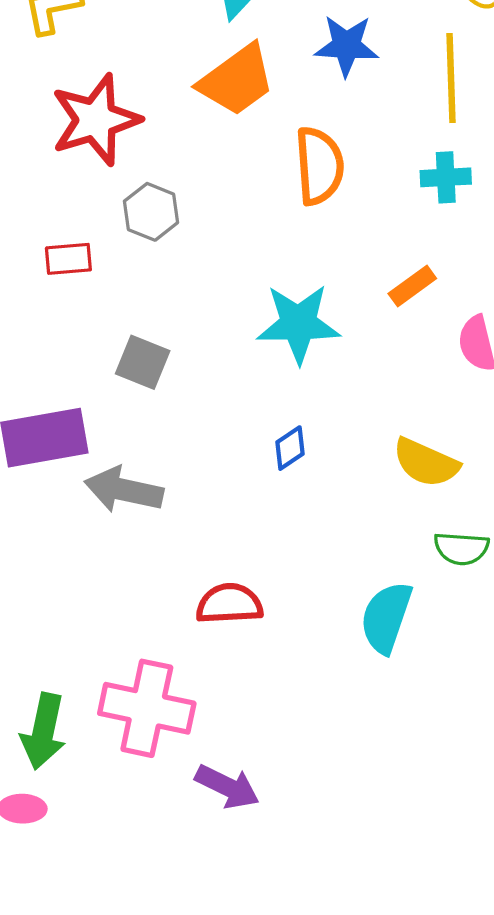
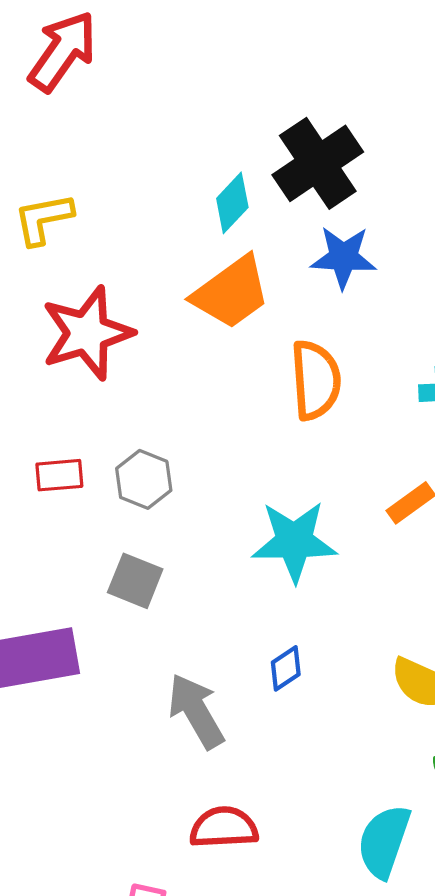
gray hexagon: (151, 212) -> (144, 479), moved
gray arrow: (124, 490) -> (196, 711), moved, turned 48

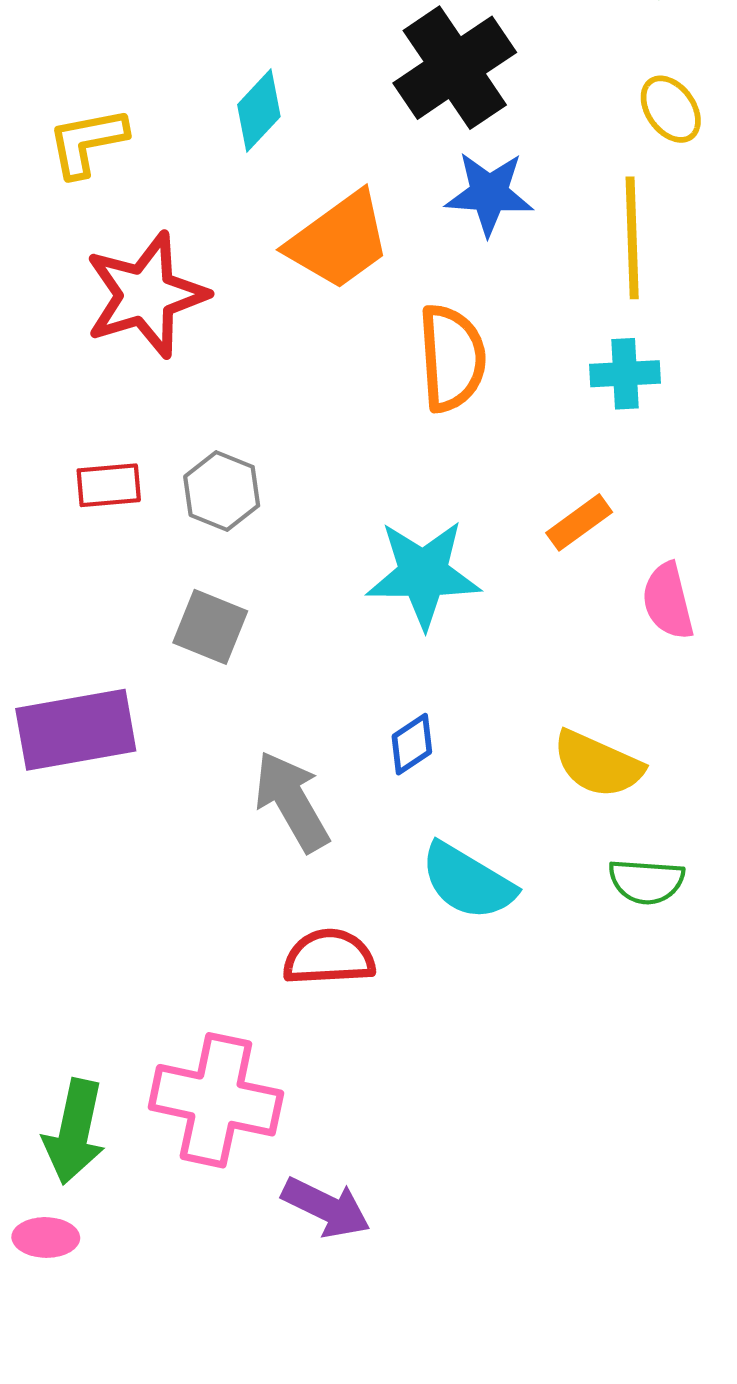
cyan diamond: (232, 203) -> (259, 111), moved
cyan semicircle: (384, 841) -> (468, 881), moved, turned -78

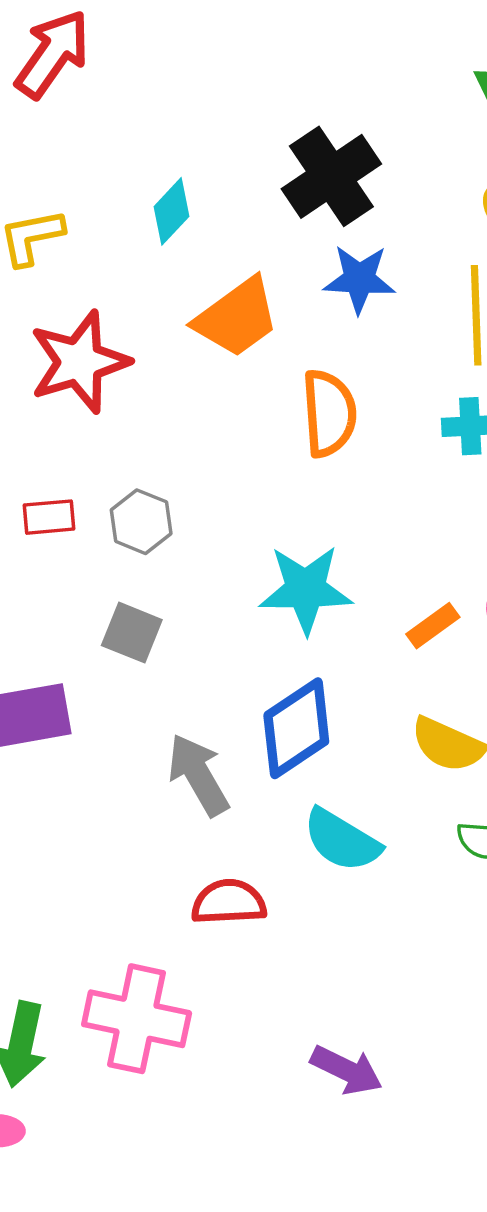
orange rectangle: (579, 522) -> (433, 626), moved
blue diamond: (412, 744) -> (296, 728), size x2.0
purple arrow: (326, 1207) -> (347, 1070), moved

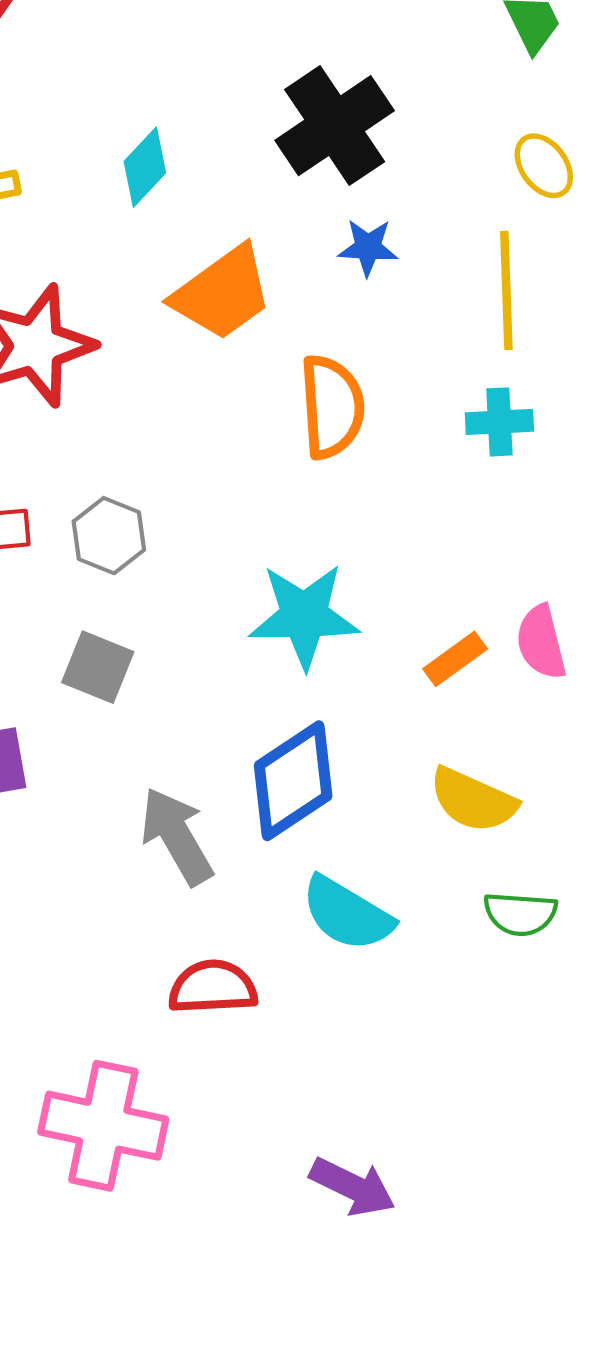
blue star: (359, 279) -> (368, 247), size x0.7

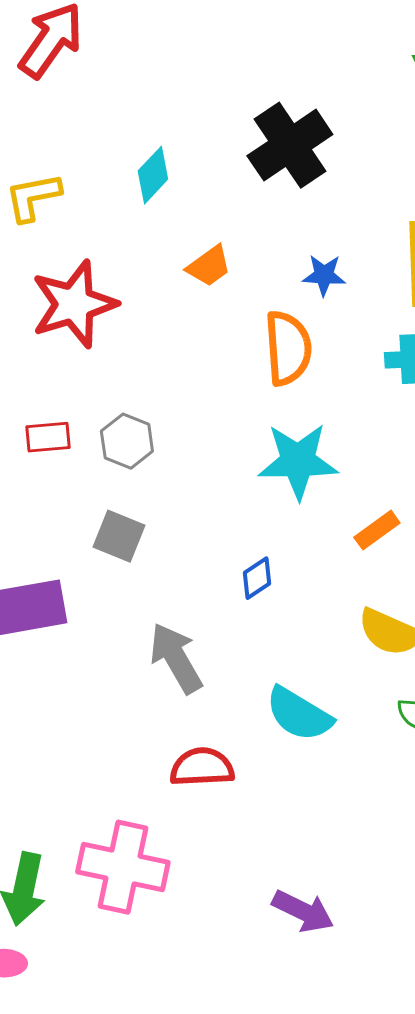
blue star: (368, 247) -> (324, 275), moved
orange trapezoid: (222, 293) -> (209, 266), size x0.6
cyan star: (304, 616) -> (298, 461), moved
blue diamond: (293, 781) -> (257, 578), moved, size x0.5

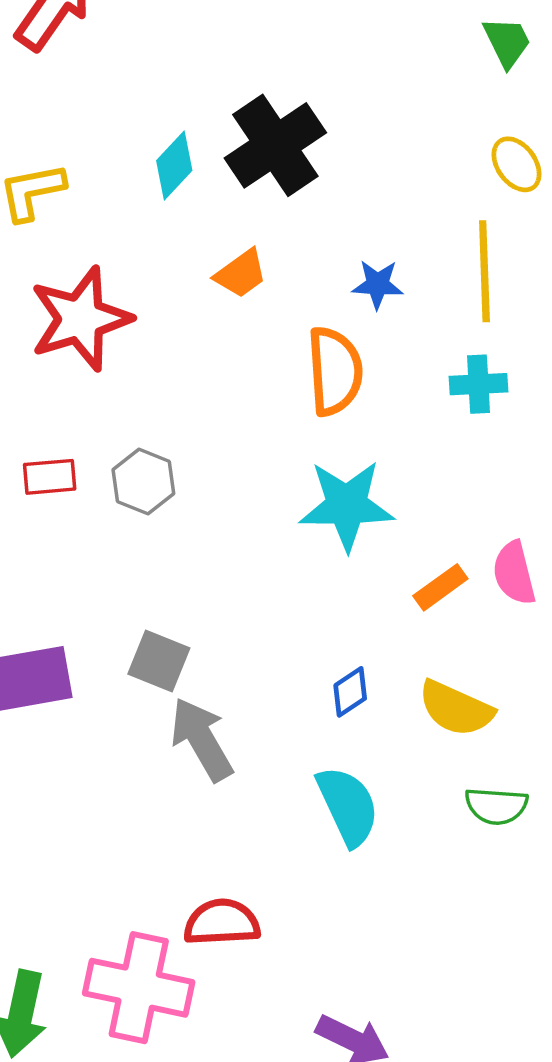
black cross: (290, 145) -> (275, 145), moved
gray square: (119, 536) -> (159, 661), moved
blue diamond: (257, 578) -> (350, 692), moved
cyan semicircle: (299, 714) -> (348, 806), turned -146
red semicircle: (202, 767) -> (222, 922), moved

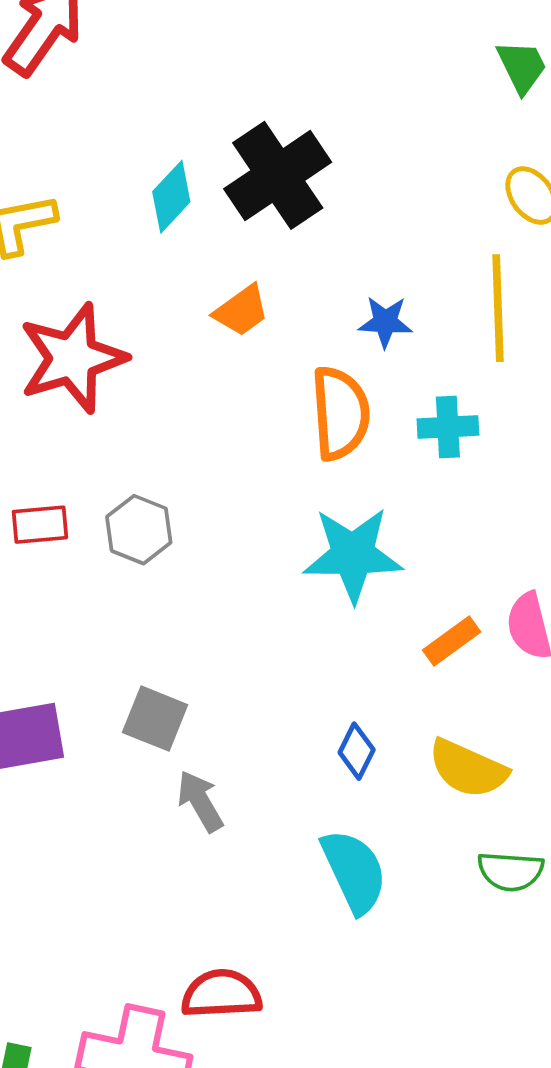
cyan cross: (478, 384) -> (448, 427), moved
blue diamond: (350, 692) -> (357, 751), turned -30
gray arrow: (202, 739) -> (200, 801), size x0.7

